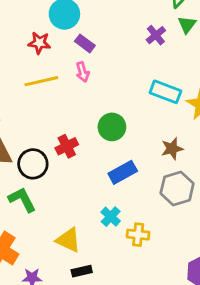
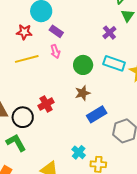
purple cross: (156, 35) -> (109, 33), moved
green circle: (112, 127) -> (83, 65), moved
brown star: (172, 149) -> (83, 93), moved
blue rectangle: (123, 172) -> (97, 114), moved

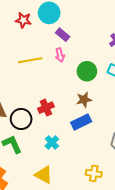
red star: (24, 32) -> (23, 20), moved
blue rectangle: (97, 114) -> (81, 122), moved
cyan cross: (79, 152) -> (52, 142), moved

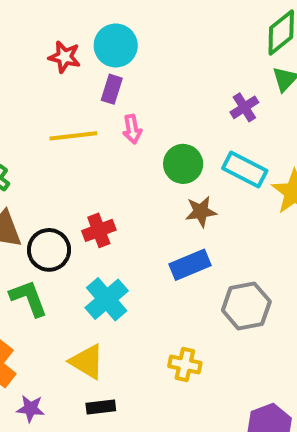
purple rectangle: (63, 35) -> (112, 89), moved, turned 64
brown star: (84, 100) -> (201, 212), moved
blue rectangle: (81, 122) -> (190, 265), moved
cyan cross: (52, 142) -> (107, 299), size x1.5

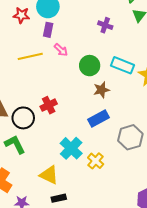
purple cross: (244, 107) -> (105, 25), moved, turned -32
pink arrow: (132, 129) -> (61, 50), turned -32
cyan cross: (107, 299) -> (71, 148), moved
yellow cross: (185, 364) -> (96, 161), moved, turned 35

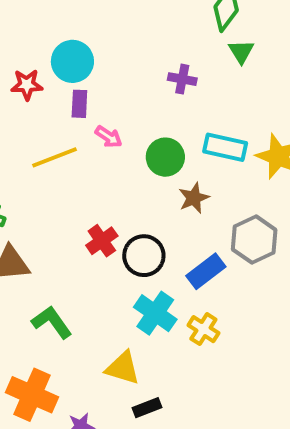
black circle: (23, 118) -> (144, 256), moved
blue rectangle: (98, 118) -> (206, 271), moved
gray hexagon: (130, 137) -> (254, 240), moved

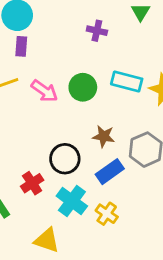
pink arrow: (109, 137) -> (44, 91), moved, size x1.4
brown star: (194, 198) -> (104, 136), moved, turned 30
red cross: (102, 241) -> (32, 183), moved

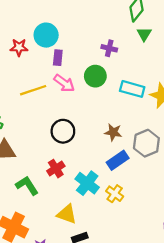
purple rectangle: (21, 46) -> (58, 58), moved
green circle: (83, 87) -> (95, 76), moved
pink arrow: (44, 91) -> (64, 83), moved
black circle: (65, 159) -> (63, 131), moved

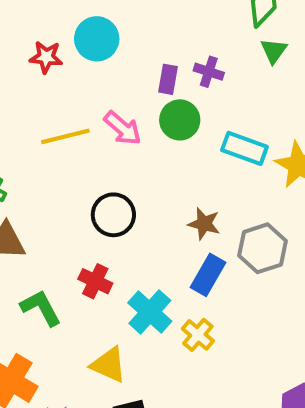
purple rectangle: (58, 58) -> (168, 79), moved
blue rectangle: (118, 160) -> (208, 275), turned -30
red cross: (56, 169) -> (95, 281), turned -36

